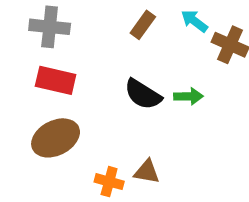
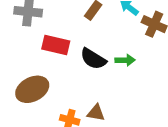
red rectangle: (56, 80) -> (56, 45), moved

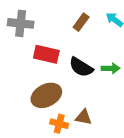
brown ellipse: (32, 89) -> (46, 95), moved

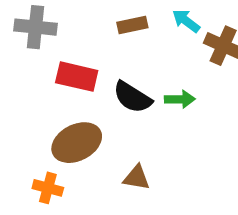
brown rectangle: (81, 22) -> (132, 25), turned 42
orange cross: (59, 124) -> (48, 188), moved

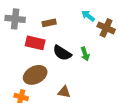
brown rectangle: (132, 25) -> (49, 23), moved
green arrow: (180, 99) -> (85, 54), turned 72

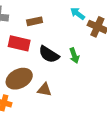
brown triangle: (64, 92) -> (44, 90), moved

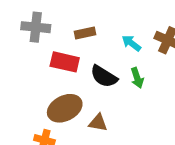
cyan arrow: (78, 14) -> (131, 43), moved

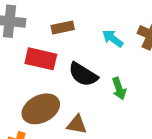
green arrow: (137, 78) -> (119, 89), moved

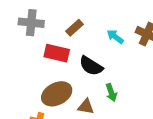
brown rectangle: (63, 28) -> (74, 28), turned -30
green arrow: (119, 89) -> (111, 93), moved

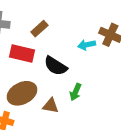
cyan arrow: (115, 37) -> (87, 45), moved, turned -49
green arrow: (111, 93) -> (75, 92), turned 42

